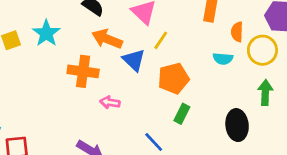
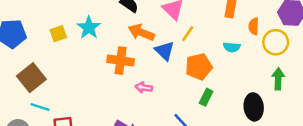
cyan semicircle: (223, 59) -> (232, 47), moved

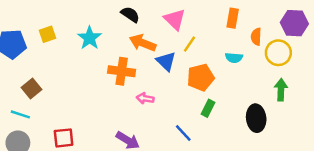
yellow square: (58, 34) -> (48, 34), moved
brown square: (31, 78) -> (31, 89), size x0.7
cyan line: (40, 107) -> (20, 114), moved

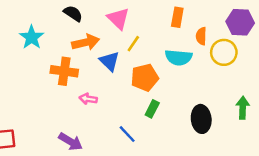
orange arrow: (143, 43) -> (86, 42), turned 145
cyan semicircle: (234, 58) -> (179, 57), size x1.5
green arrow: (281, 90) -> (243, 108), moved

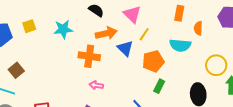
cyan star: (32, 37) -> (63, 29), turned 30
yellow circle: (224, 52) -> (216, 65), moved
pink arrow: (88, 99) -> (96, 85), moved

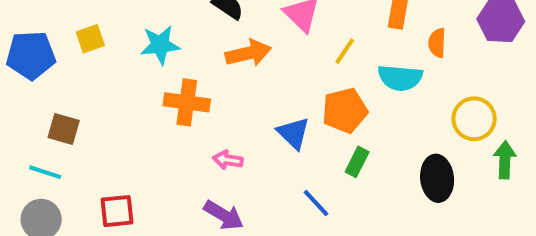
yellow line: (144, 34) -> (345, 51), moved
blue triangle: (125, 48) -> (293, 133), moved
orange cross: (89, 56) -> (187, 102), moved
brown square: (16, 70) -> (64, 129), turned -35

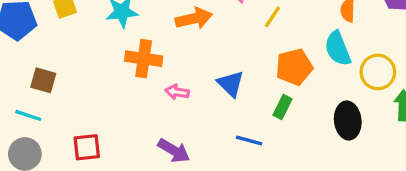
cyan semicircle: (400, 78) -> (338, 49), moved, turned 63
orange pentagon: (345, 111) -> (294, 67), moved
pink arrow: (228, 160) -> (177, 92), moved
blue line: (316, 203) -> (249, 141), turned -32

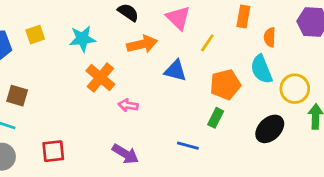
orange cross: (144, 59) -> (100, 78), turned 32
blue triangle: (231, 84) -> (175, 71), moved, turned -30
black ellipse: (348, 120) -> (270, 129), turned 52

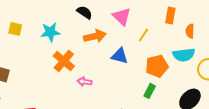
yellow square: (35, 35) -> (15, 29), turned 32
cyan semicircle: (261, 69) -> (184, 55), turned -75

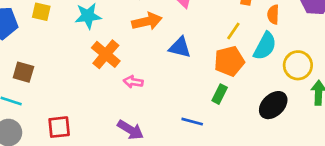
yellow line: (143, 35) -> (233, 31), moved
cyan semicircle: (184, 55) -> (265, 46), turned -55

